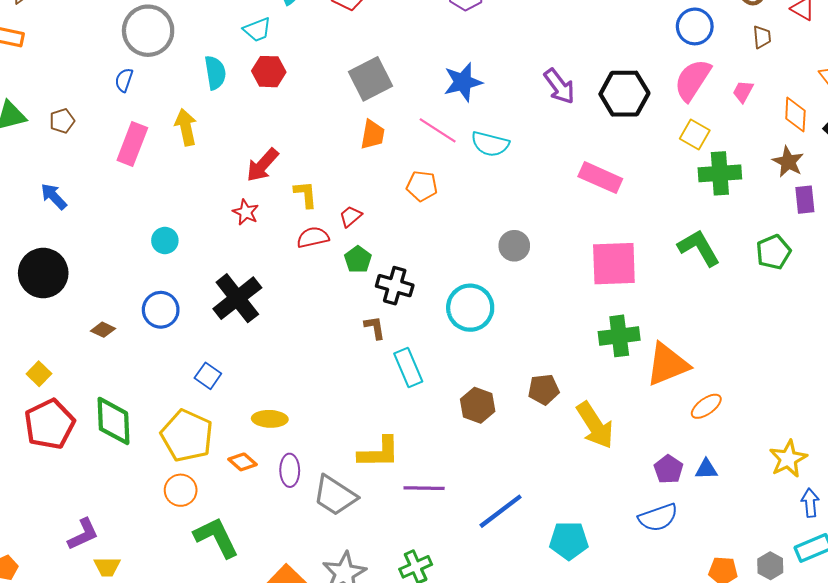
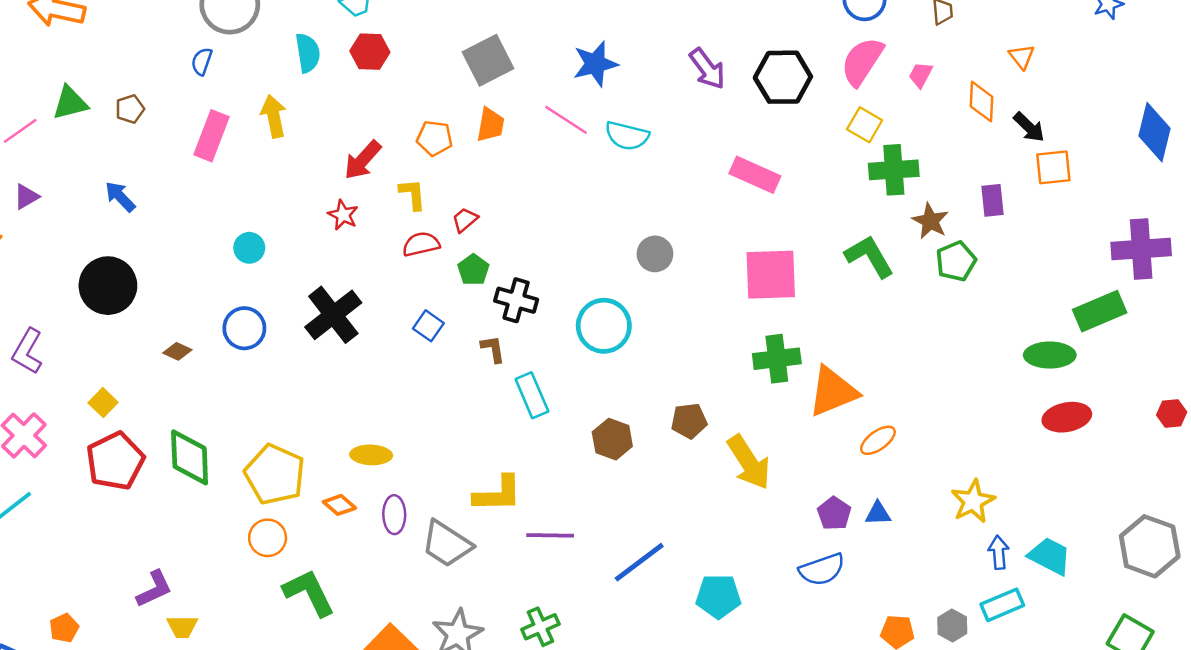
brown star: (788, 162) -> (930, 221), moved
orange pentagon: (422, 186) -> (434, 138), moved
blue square: (208, 376) -> (428, 326), moved

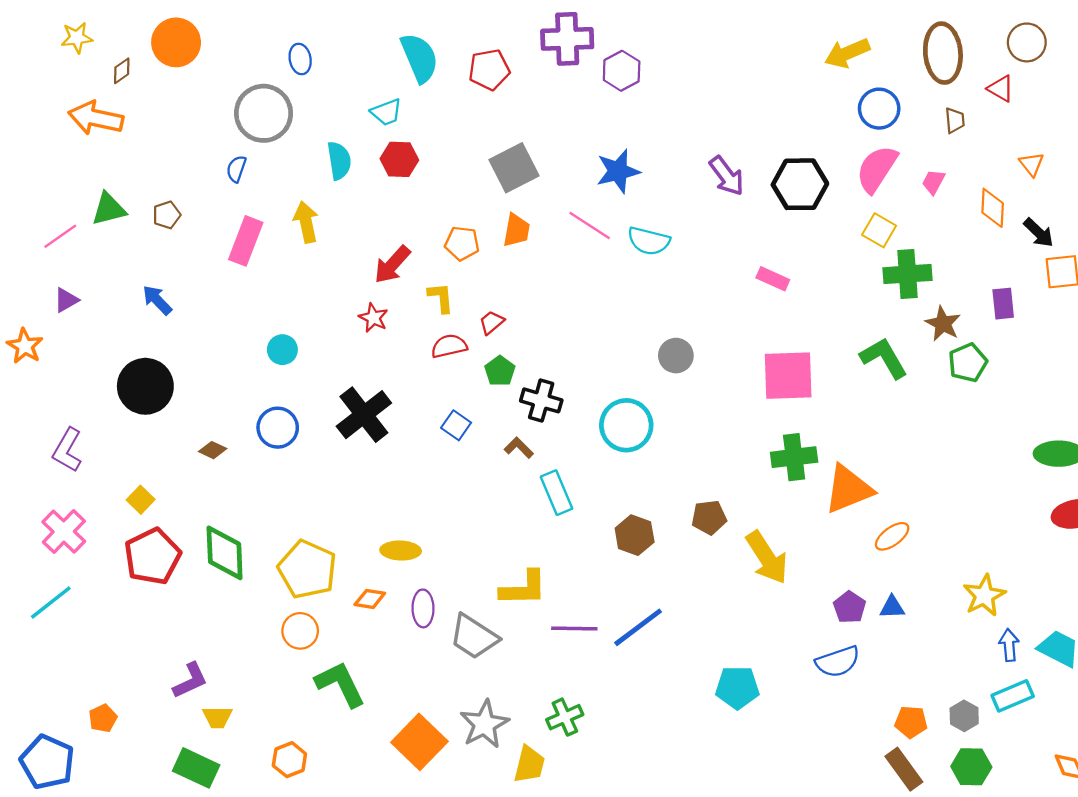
pink rectangle: (755, 175) -> (773, 279), size x0.7
brown L-shape: (493, 349) -> (519, 448), turned -36
orange diamond: (339, 505) -> (370, 599), turned -32
blue line: (639, 562) -> (638, 627), moved

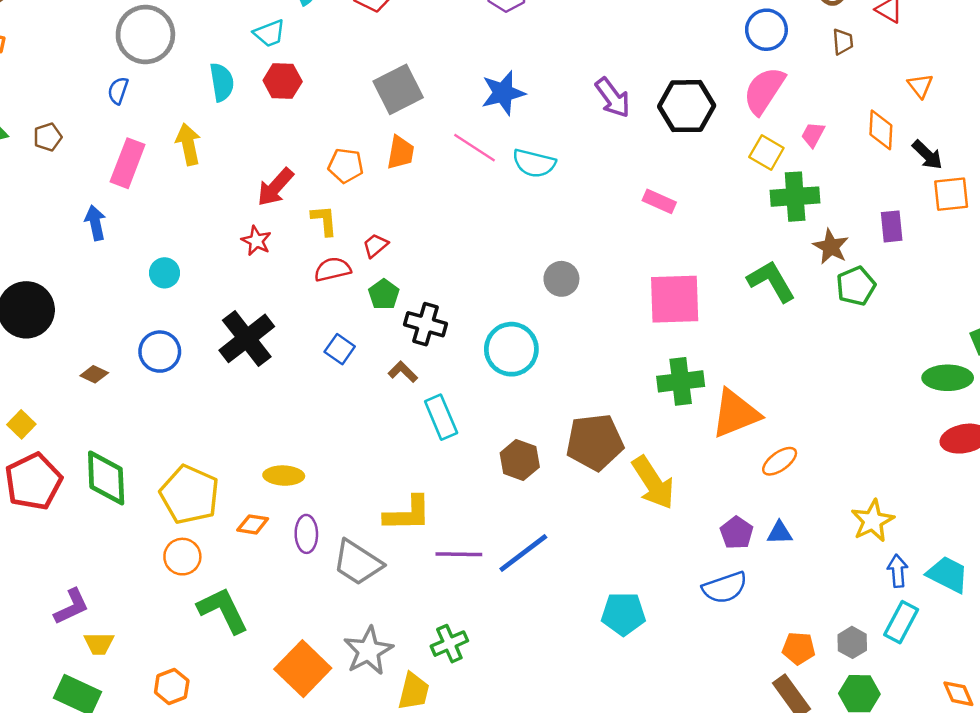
pink trapezoid: (933, 182) -> (813, 135), moved
blue arrow: (157, 300) -> (95, 223), moved, turned 32
brown pentagon: (709, 517) -> (595, 442), size x1.6
cyan rectangle: (1013, 696) -> (901, 622), turned -39

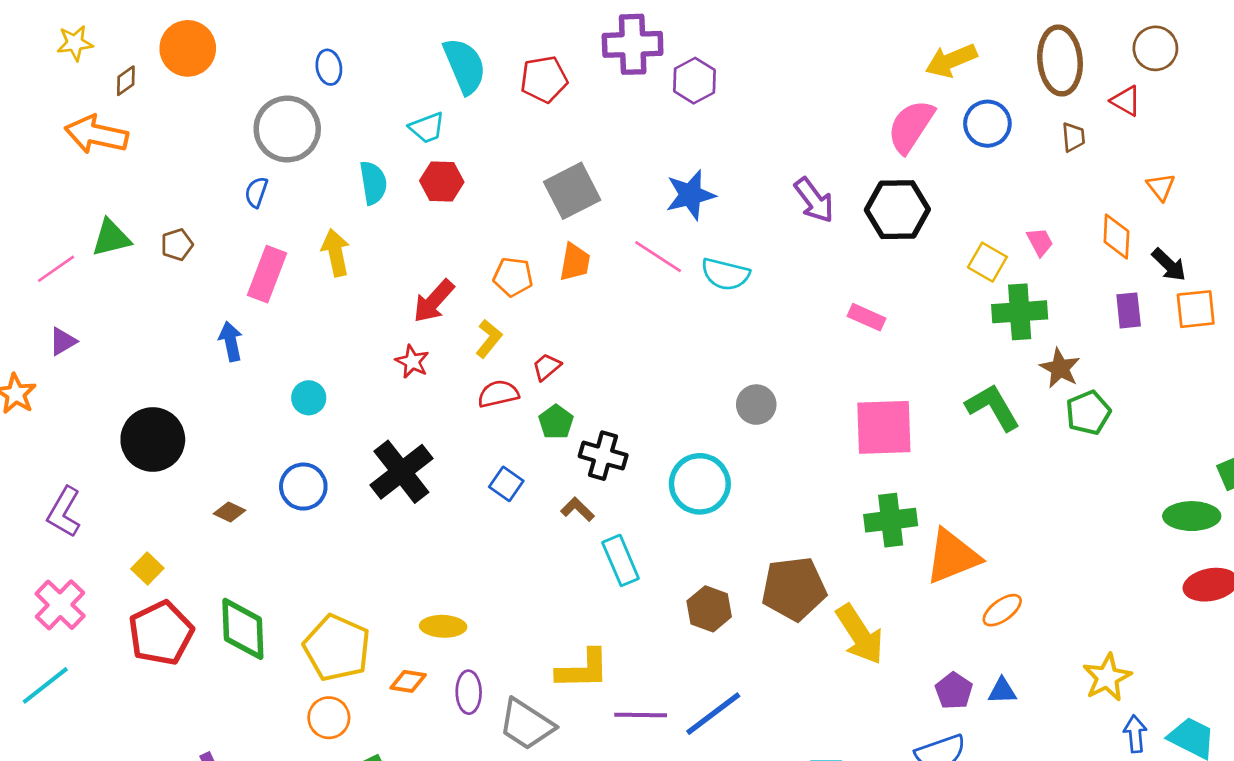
pink semicircle: (764, 91) -> (911, 126), moved
pink trapezoid: (813, 135) -> (1040, 242), turned 124
yellow L-shape: (324, 220) -> (489, 339), turned 44
purple rectangle: (892, 226) -> (1129, 310), moved

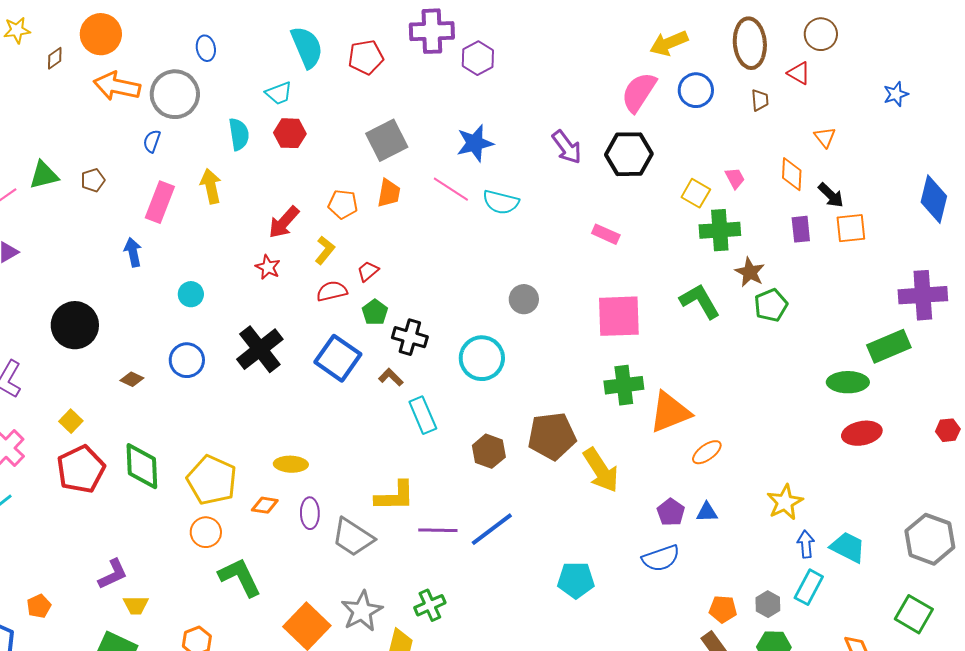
orange arrow: (96, 134) -> (117, 86), moved
blue square: (506, 484) -> (338, 358), size x1.8

